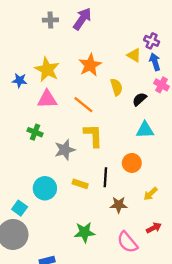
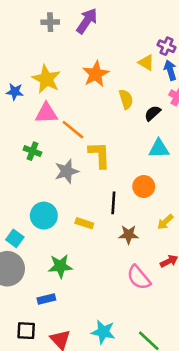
orange line: (83, 105) -> (73, 130), moved
yellow rectangle: (80, 184) -> (84, 223), moved
green star: (84, 232) -> (60, 266), moved

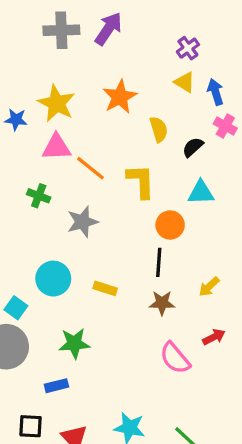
gray cross: (50, 22) -> (61, 30), size x1.5
purple cross: (166, 46) -> (188, 48), moved, turned 30
yellow L-shape: (99, 155) -> (141, 181), moved
orange circle: (144, 187) -> (170, 225), moved
black line: (113, 203) -> (159, 262), moved

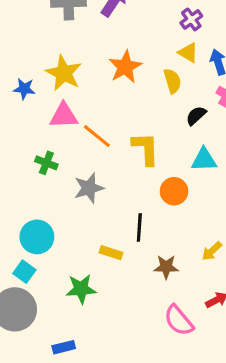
yellow semicircle: (159, 129) -> (172, 81), moved
black line: (159, 262) -> (139, 227), moved
cyan circle: (53, 279) -> (37, 237), moved
green star: (74, 343) -> (81, 289), moved

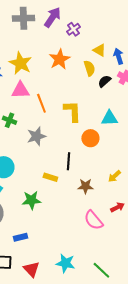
purple cross: (191, 19) -> (73, 29), moved
black semicircle: (196, 116) -> (104, 81), moved
orange line: (97, 136) -> (41, 103), turned 30

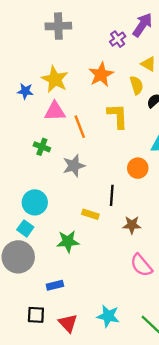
purple arrow: (52, 17) -> (142, 25), moved
yellow L-shape: (72, 111) -> (118, 116), moved

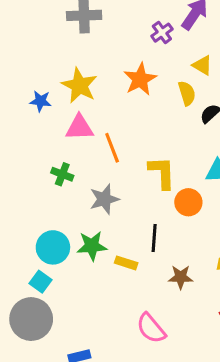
yellow L-shape: (118, 116) -> (162, 173), moved
green star: (68, 241) -> (92, 246), moved
pink semicircle: (141, 265) -> (151, 328), moved

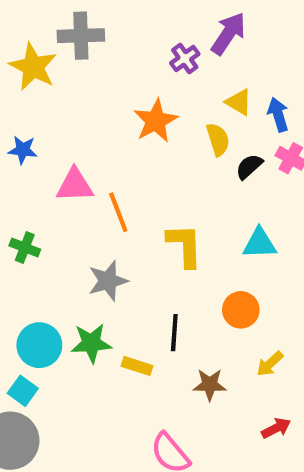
yellow star: (79, 85) -> (33, 67), moved
green cross: (62, 174) -> (25, 248), moved
orange circle: (188, 202) -> (241, 310), moved

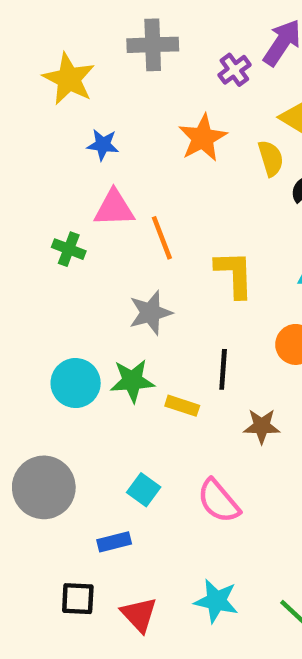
gray cross: (81, 36) -> (153, 45), moved
blue star: (23, 150) -> (103, 145), moved
green cross: (25, 248) -> (69, 249), moved
cyan square: (23, 391) -> (144, 490), moved

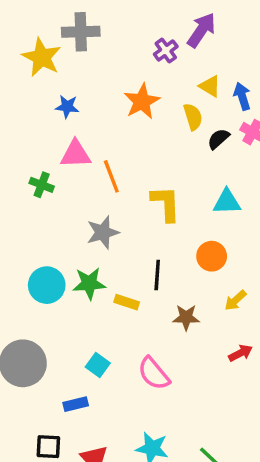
gray cross: (153, 45) -> (81, 32), moved

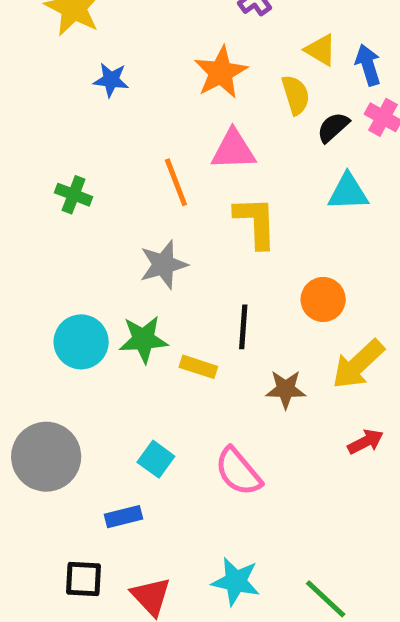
pink triangle: (76, 154) -> (233, 150), moved
cyan triangle: (227, 202) -> (348, 192), moved
yellow arrow: (235, 300) -> (358, 364), size x1.6

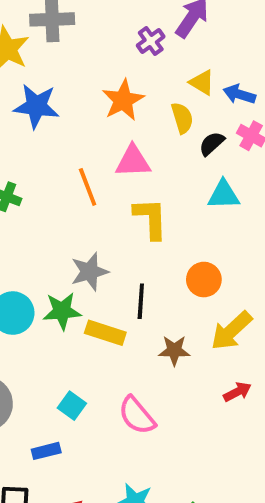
blue arrow: (368, 65) -> (239, 94), turned -56
blue star: (111, 80) -> (36, 106), size x1.6
gray star: (163, 265) -> (90, 272), moved
yellow rectangle: (198, 367) -> (105, 333), size x1.4

